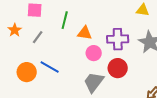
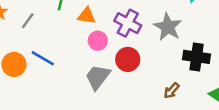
purple cross: (118, 39) -> (128, 23), turned 30

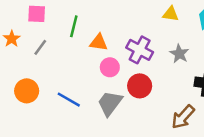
gray star: (168, 27) -> (179, 54), size x0.7
blue line: (43, 58) -> (69, 100), moved
brown arrow: (172, 91) -> (183, 117), size x1.5

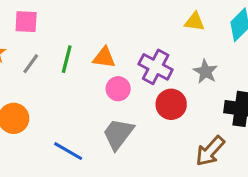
green line: (74, 26) -> (67, 59), moved
red circle: (140, 86) -> (171, 104), moved
blue line: (69, 100) -> (68, 151), moved

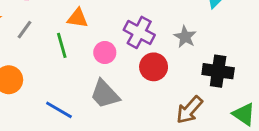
orange triangle: (104, 58) -> (78, 18), moved
green line: (67, 59) -> (62, 45), moved, turned -30
gray trapezoid: (118, 134) -> (105, 94), turned -80

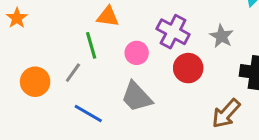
gray line: (24, 30) -> (73, 73), moved

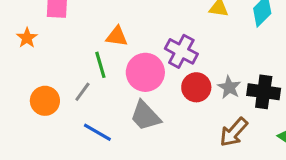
gray star: (222, 36) -> (229, 87), moved
pink circle: (137, 53) -> (145, 72), size x1.6

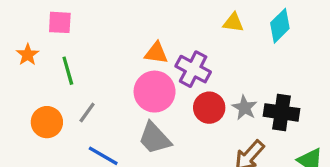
orange triangle: (117, 36) -> (156, 53), moved
green line: (100, 65) -> (68, 71), moved

